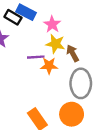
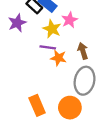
yellow star: (55, 44) -> (52, 29), moved

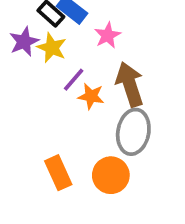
yellow star: (52, 29) -> (52, 48), moved
purple line: (48, 47) -> (74, 80), turned -56
brown arrow: (83, 51) -> (130, 84), size x1.6

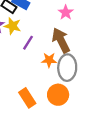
pink star: (107, 35) -> (66, 12), moved
orange star: (91, 96) -> (49, 60), moved

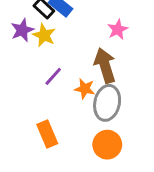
purple line: (28, 43) -> (53, 76), moved
orange circle: (58, 95) -> (107, 145), moved

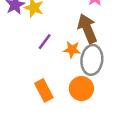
orange circle: (107, 145) -> (81, 89), moved

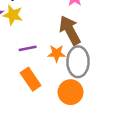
purple line: (45, 42) -> (28, 48), turned 48
orange rectangle: (44, 90) -> (31, 79), moved

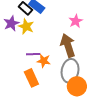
orange star: (57, 53) -> (44, 61), moved
orange circle: (71, 92) -> (77, 86), moved

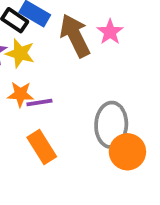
brown arrow: (68, 46) -> (75, 36), moved
orange star: (44, 61) -> (20, 94), moved

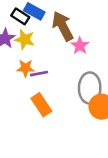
pink star: (110, 32) -> (80, 46), moved

